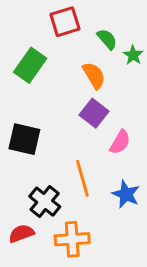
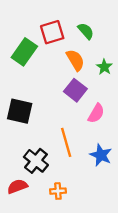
red square: (65, 22) -> (52, 32), moved
green star: (133, 55) -> (104, 67), moved
orange cross: (72, 239) -> (58, 191), size x0.6

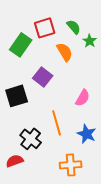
green star: (104, 67) -> (90, 41), moved
purple square: (75, 90) -> (43, 77), moved
black square: (20, 111) -> (17, 96), turned -30
orange cross: (58, 191) -> (71, 165), moved, size x1.5

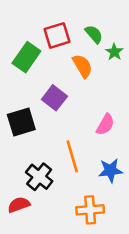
blue star: (87, 134) -> (110, 170), turned -30

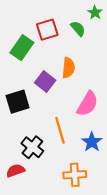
green star: (114, 52) -> (95, 13), moved
orange semicircle: (82, 66) -> (68, 68), moved, turned 36
pink semicircle: (105, 125) -> (88, 104), size x1.4
blue star: (110, 170) -> (92, 142), turned -30

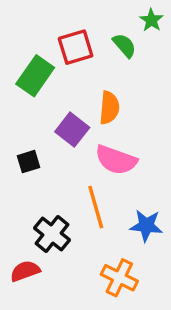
black square: (18, 102) -> (28, 162), size x0.6
pink semicircle: (88, 104) -> (116, 160), moved, turned 80
blue star: (92, 142) -> (146, 226), turned -30
orange cross: (75, 175) -> (119, 278), turned 30

